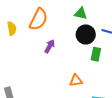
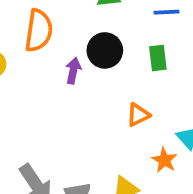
black circle: (86, 34) -> (105, 50), moved

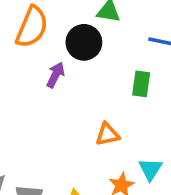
black circle: (105, 50) -> (84, 42), moved

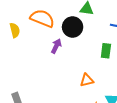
orange semicircle: (32, 27) -> (42, 18), turned -90

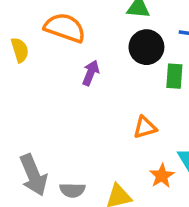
black circle: (73, 27) -> (146, 47), moved

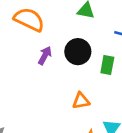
black circle: (146, 47) -> (78, 52), moved

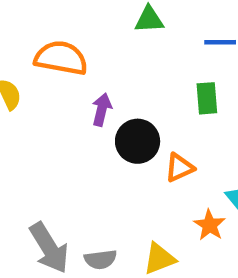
black circle: (78, 52) -> (138, 141), moved

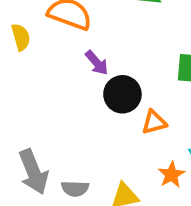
purple arrow: (102, 110) -> (97, 63), turned 116

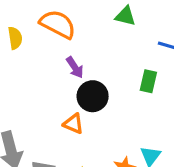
orange triangle: (154, 122) -> (73, 124), moved, turned 30

